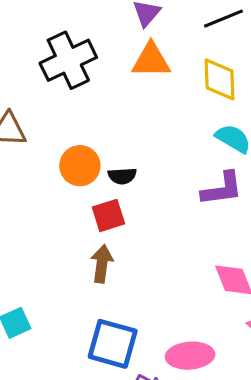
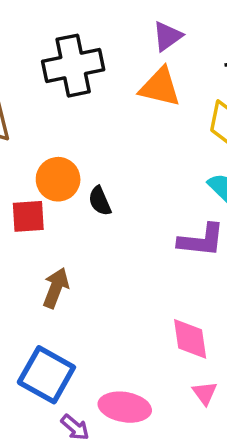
black semicircle: (122, 176) -> (100, 201), turned 56
red square: (108, 215) -> (28, 216), moved

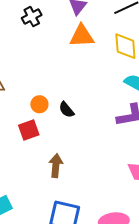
black cross: (73, 66) -> (32, 17), moved, size x0.6
orange circle: (58, 179) -> (39, 104), size x0.7

